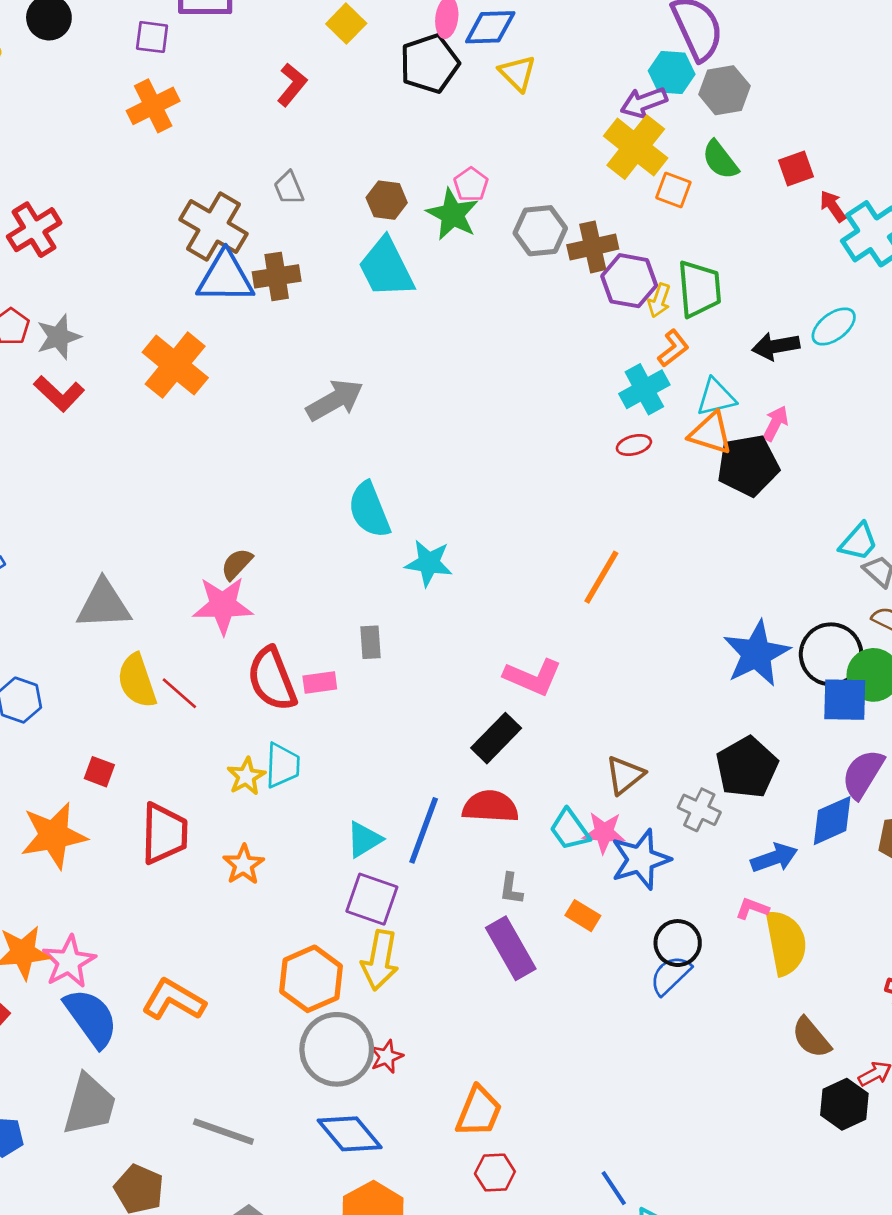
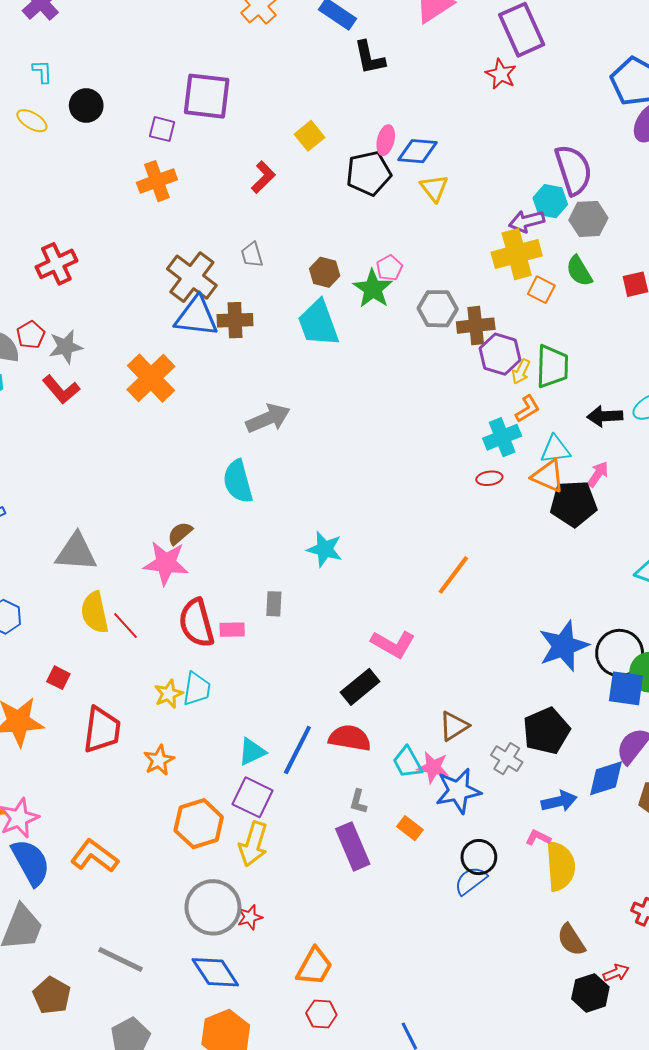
yellow cross: (636, 147) -> (517, 254), turned 30
cyan semicircle: (369, 510) -> (238, 481), moved
orange hexagon: (311, 979) -> (199, 824), moved

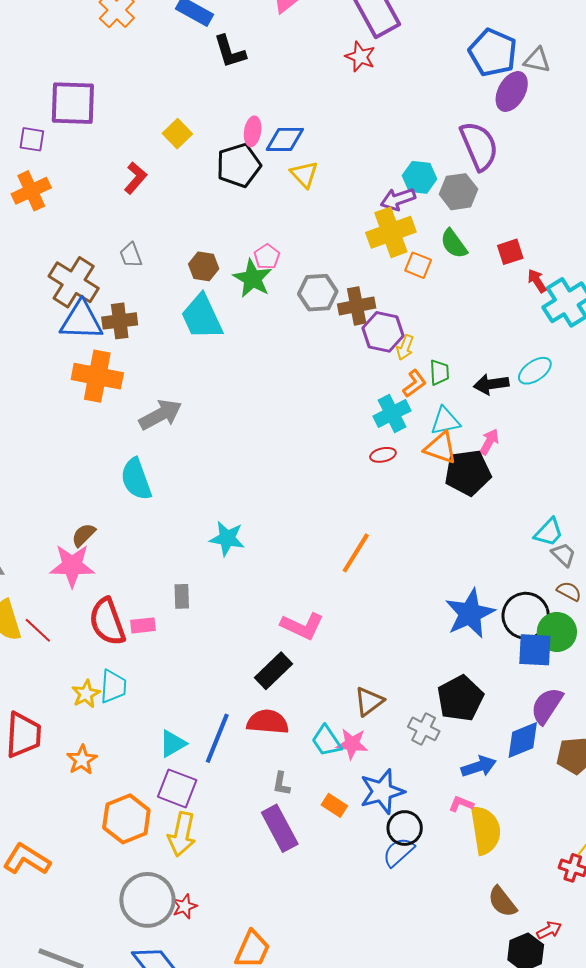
purple semicircle: (573, 170) -> (479, 146), moved
green trapezoid: (552, 366) -> (439, 372), moved, size x0.6
orange cross: (151, 378) -> (97, 376), moved, turned -30
blue star: (458, 791) -> (382, 792), moved

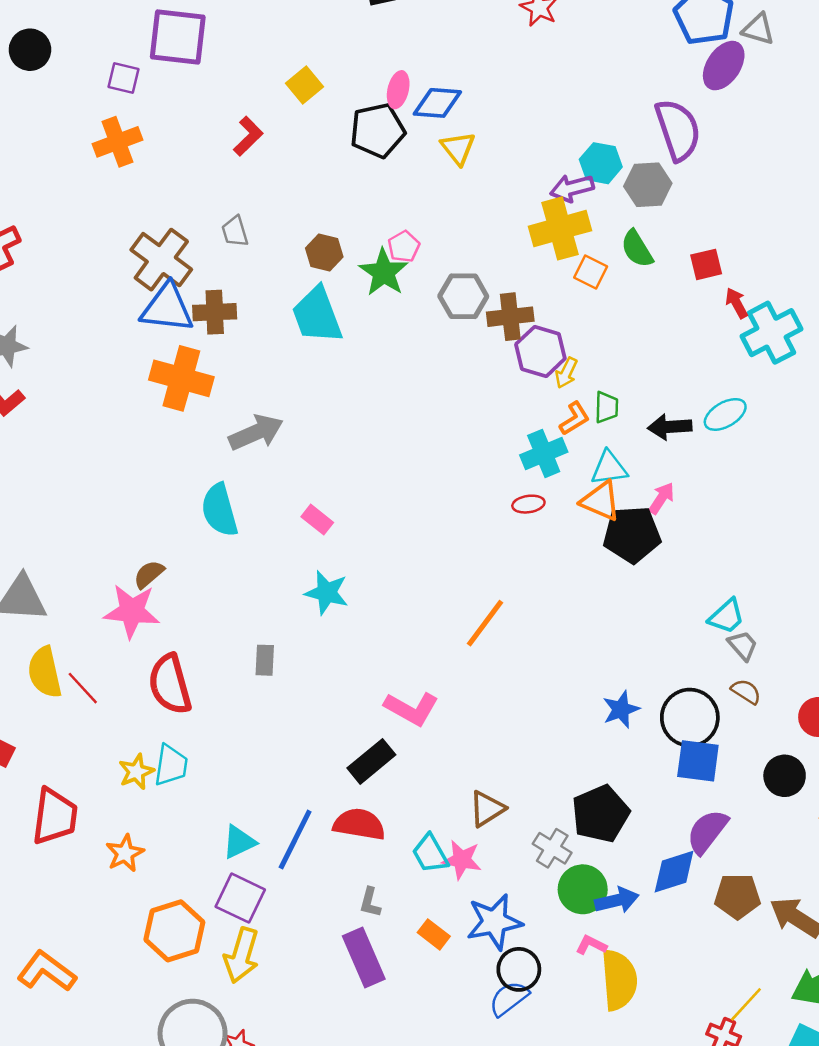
blue star: (470, 613) -> (621, 709), size x0.6
pink rectangle: (143, 625) -> (317, 520), moved, turned 40
green circle: (557, 632) -> (583, 889), moved

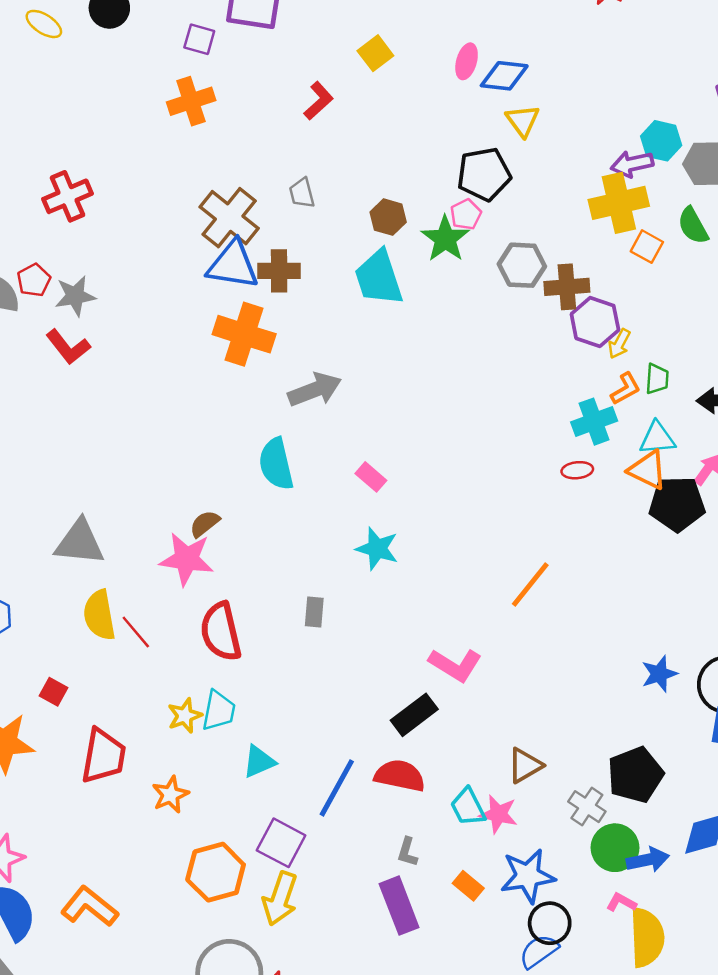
black pentagon: (378, 131) -> (484, 174), moved
cyan triangle: (239, 842) -> (259, 762), moved

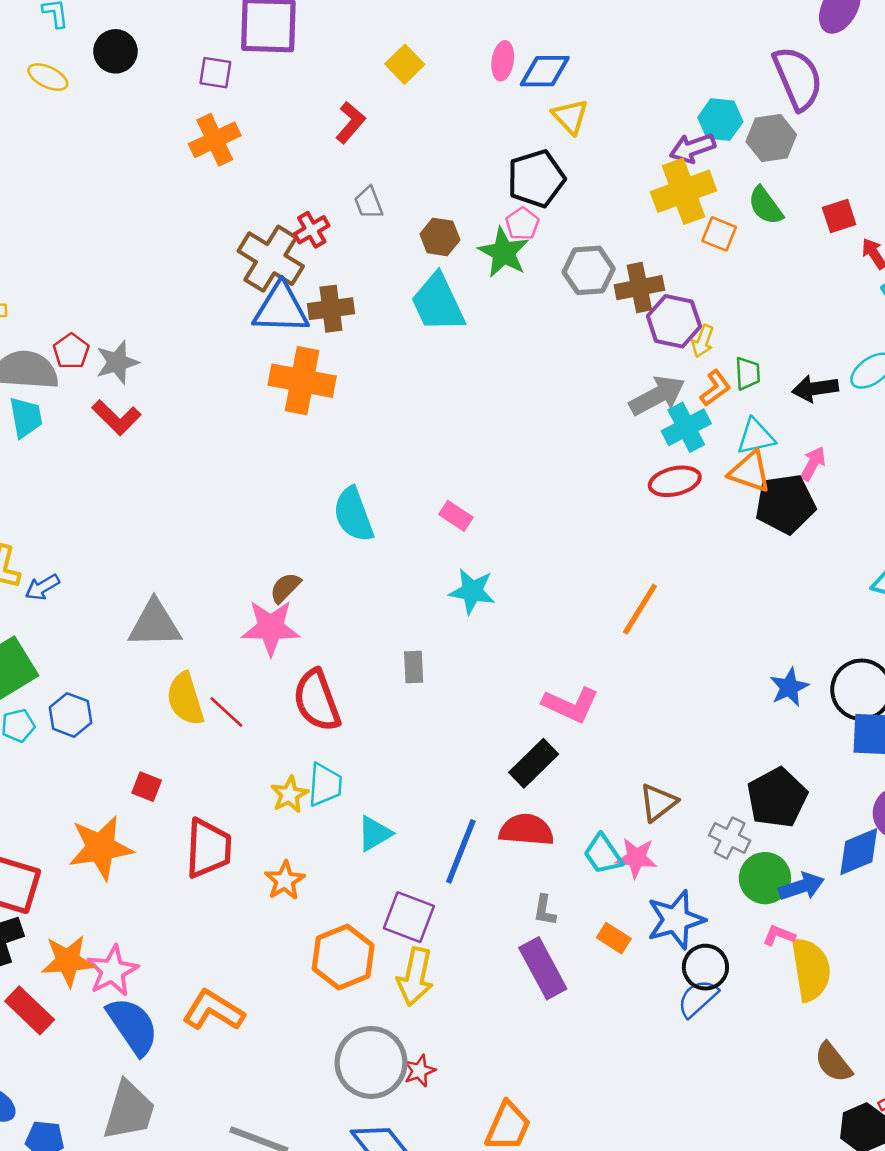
gray trapezoid: (302, 193) -> (369, 203), moved
red cross: (68, 196) -> (312, 230), moved, size x0.7
gray arrow: (315, 390) -> (657, 396), moved
red ellipse: (577, 470) -> (675, 481), size x1.5

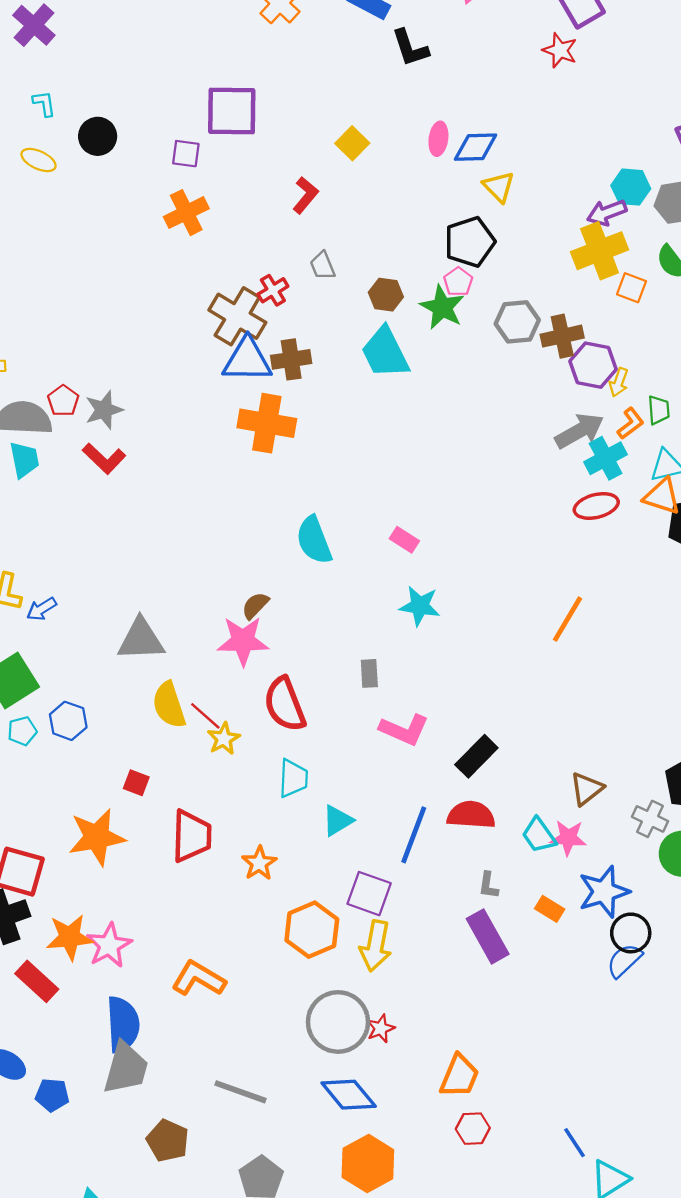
pink L-shape: (571, 705) -> (404, 730), moved
yellow star: (289, 795) -> (224, 739), moved
blue semicircle: (133, 1026) -> (123, 1024), moved, turned 32

